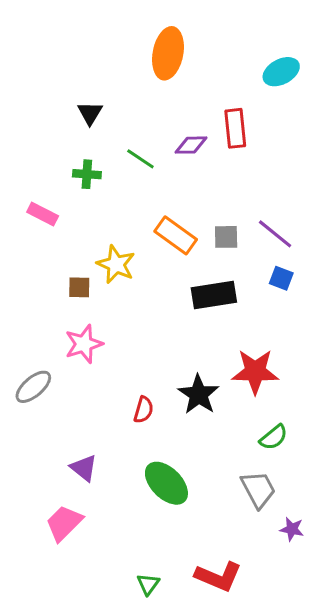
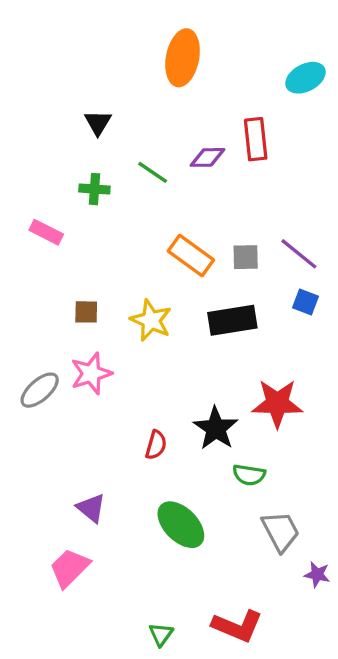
yellow star: (116, 264) -> (151, 320), moved
gray ellipse: (33, 387) -> (40, 390), moved
green semicircle: (274, 437) -> (249, 475), moved, turned 48

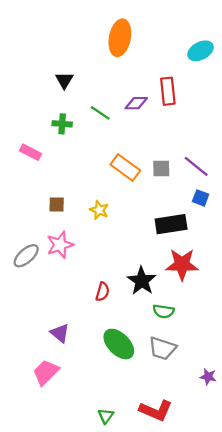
yellow star: (151, 320) -> (99, 210), size x0.7
black rectangle: (232, 320) -> (171, 224), moved
gray trapezoid: (281, 531) -> (162, 348), moved, turned 136

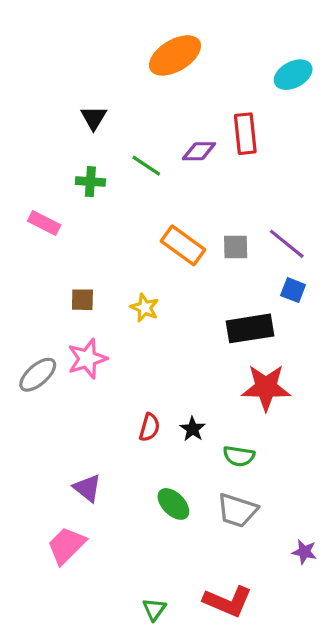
orange ellipse: (120, 38) -> (175, 55), turned 48
black star: (142, 281) -> (193, 429), moved, size x0.6
green ellipse: (119, 344) -> (173, 504), size x0.7

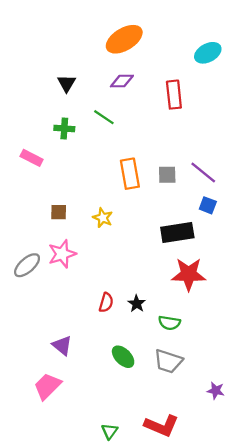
purple diamond: (199, 151) -> (122, 81), moved
orange rectangle: (183, 245) -> (130, 174), turned 44

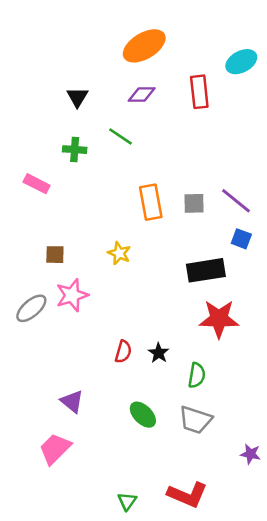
red rectangle: (174, 95) -> (199, 92), moved
brown square: (59, 212) -> (55, 255), moved
green semicircle: (169, 323) -> (197, 375), turned -90

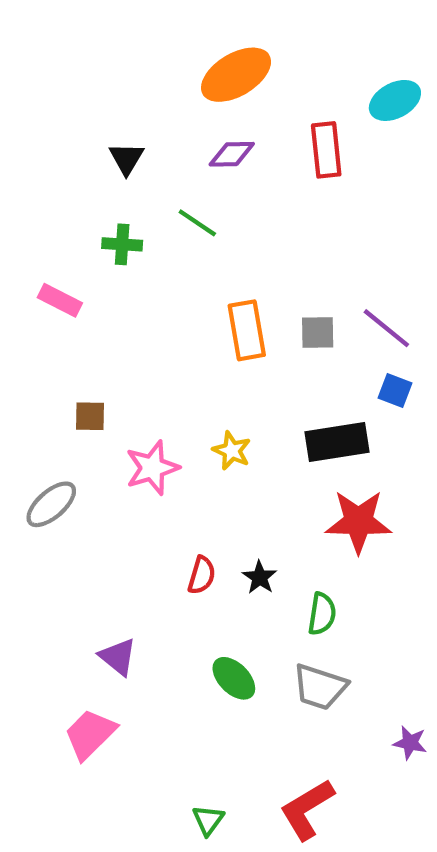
yellow star: (119, 253) -> (232, 451), moved
pink star: (72, 295) -> (152, 468), moved
red L-shape: (187, 495) -> (307, 809), turned 126

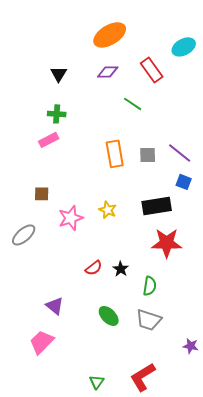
red rectangle: (326, 150) -> (152, 70), turned -30
green line: (197, 223) -> (133, 104), moved
pink rectangle: (60, 300) -> (49, 140), moved, turned -54
red semicircle: (202, 575) -> (94, 268), turned 36

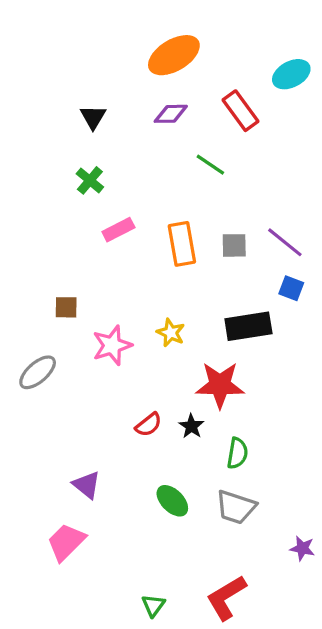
green cross: (57, 114) -> (90, 180), turned 36
pink rectangle: (49, 140) -> (118, 230), moved
red star: (167, 243) -> (220, 385), moved

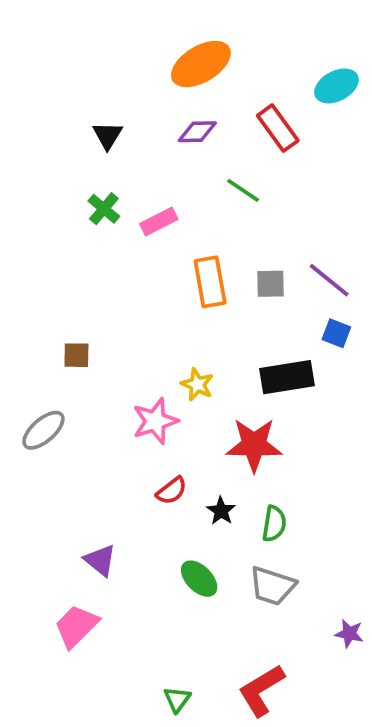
pink rectangle: (118, 230) -> (159, 222), moved
pink star: (112, 345) -> (155, 421), moved
black star: (191, 426) -> (221, 511), moved

